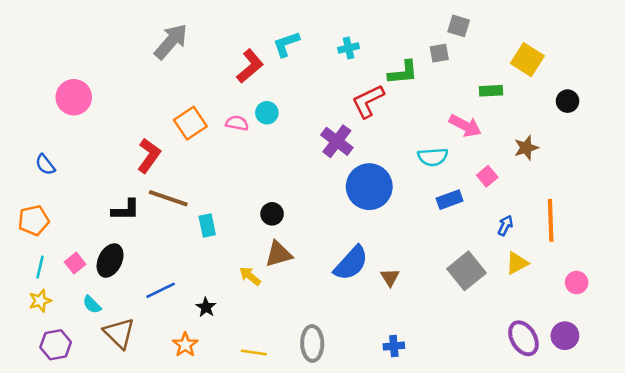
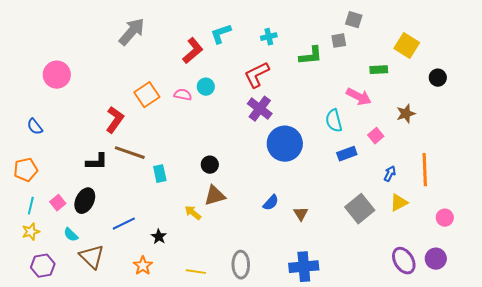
red L-shape: (368, 101) -> (257, 75), moved
cyan semicircle: (433, 157) -> (334, 121), turned 80
blue semicircle: (351, 263) -> (271, 203), size x0.6
blue cross: (394, 346) -> (304, 267), size x1.8

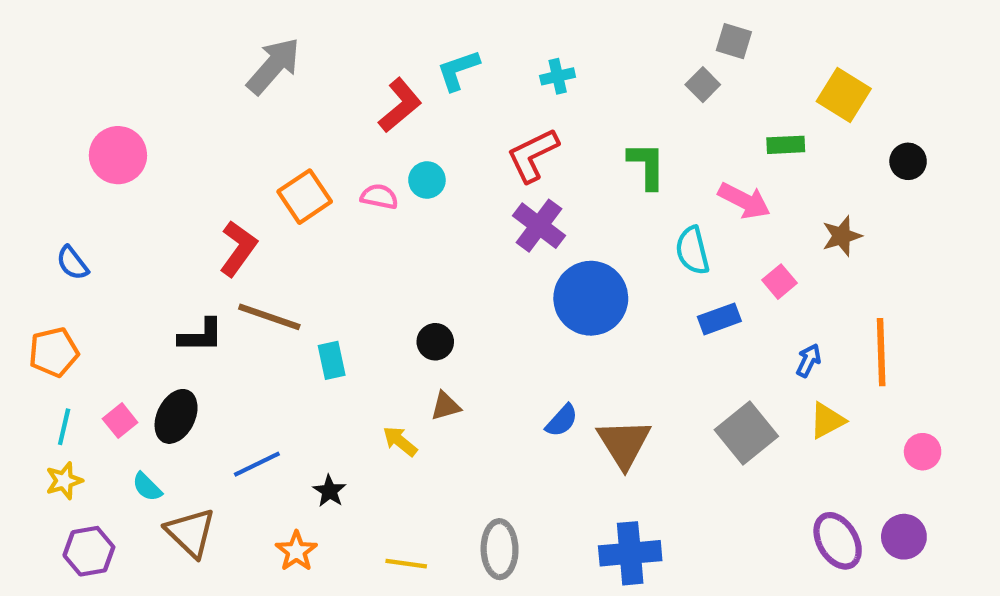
gray square: (339, 41) -> (703, 85), turned -35
green L-shape: (311, 56) -> (647, 165), moved, turned -85
brown triangle: (215, 196) -> (446, 406), size x0.7
brown triangle: (301, 214) -> (624, 443), size x1.8

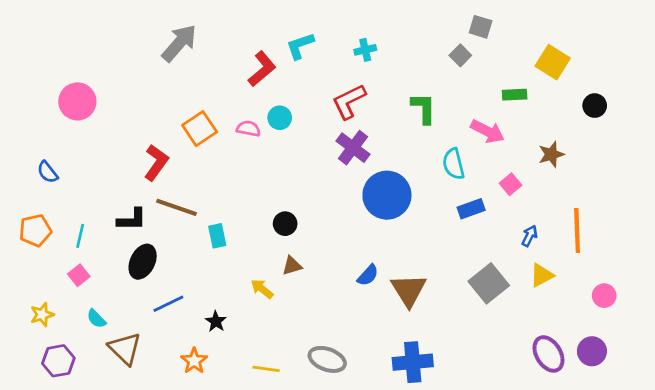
black ellipse: (176, 416) -> (143, 262), moved
cyan line: (64, 427) -> (80, 236), moved
gray ellipse: (500, 549) -> (327, 359), turned -69

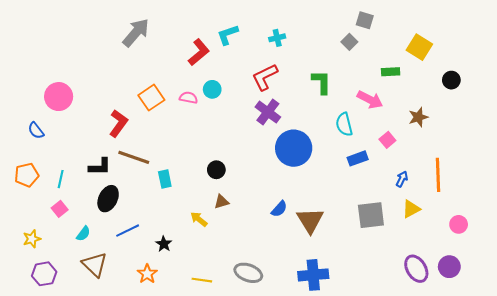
pink circle: (77, 101) -> (59, 97), moved
gray square: (489, 283) -> (371, 215), turned 32
cyan semicircle: (96, 319) -> (83, 234), moved, turned -98

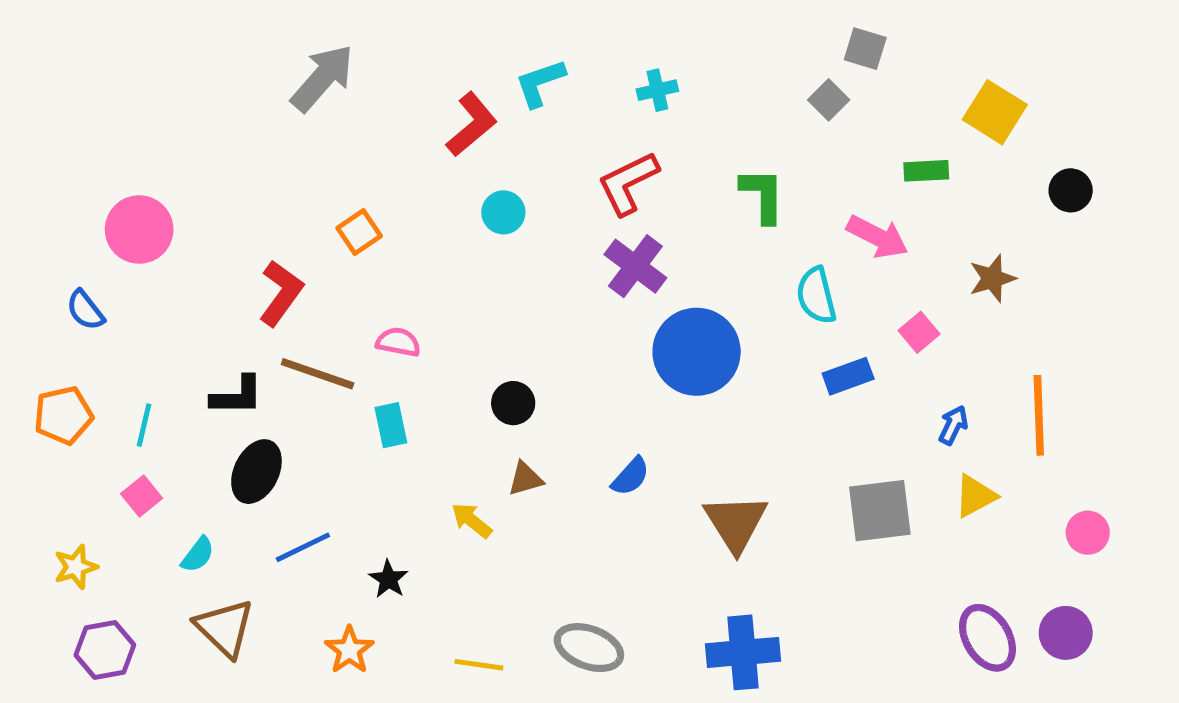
orange square: (151, 98) -> (359, 232), size x0.7
pink semicircle: (188, 98) -> (398, 342), moved
blue semicircle: (279, 209) -> (631, 476), moved

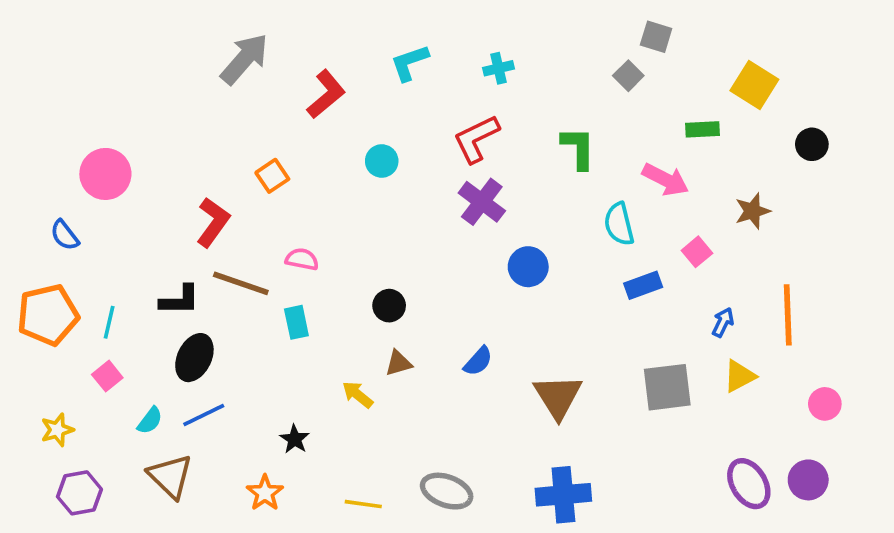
red L-shape: (472, 124) -> (326, 94), moved
blue circle: (697, 352) -> (528, 267), size x0.6
orange pentagon: (63, 415) -> (48, 315), size x1.4
blue line: (303, 547) -> (204, 415), moved

